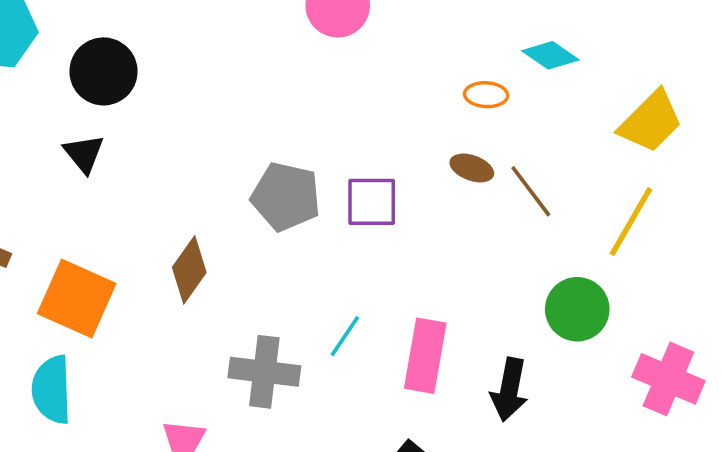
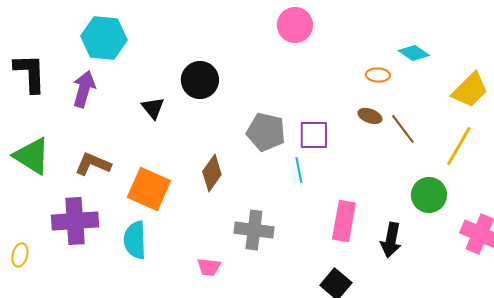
black circle: (104, 71) -> (200, 80), moved
cyan line: (345, 336) -> (299, 170), moved, turned -45

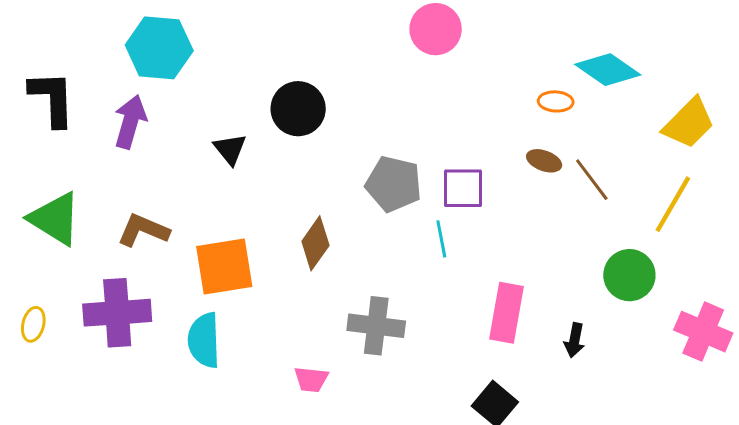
cyan diamond: (414, 53) -> (608, 70), size x1.4
orange square: (149, 189) -> (224, 266), turned -33
black arrow: (391, 240) -> (574, 340), size x0.7
yellow ellipse: (20, 255) -> (33, 324), moved

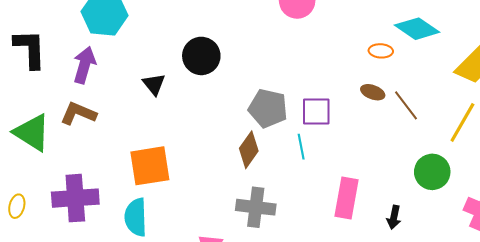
brown L-shape: (143, 230) -> (78, 113), moved
brown diamond: (315, 243) -> (249, 150), moved

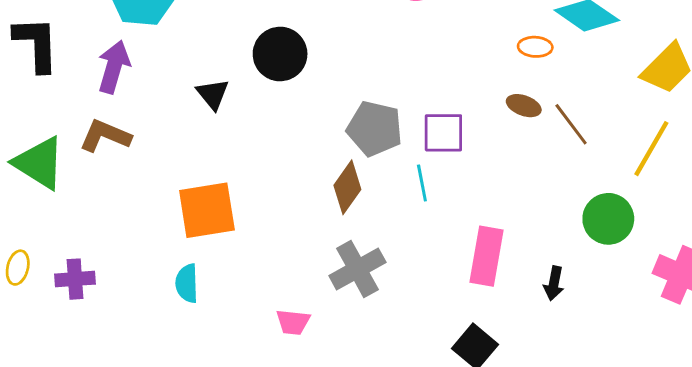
purple cross: (75, 198) -> (75, 279), moved, size x0.6
gray cross: (256, 207) -> (357, 269), turned -36
cyan semicircle: (136, 217) -> (187, 283), size x0.7

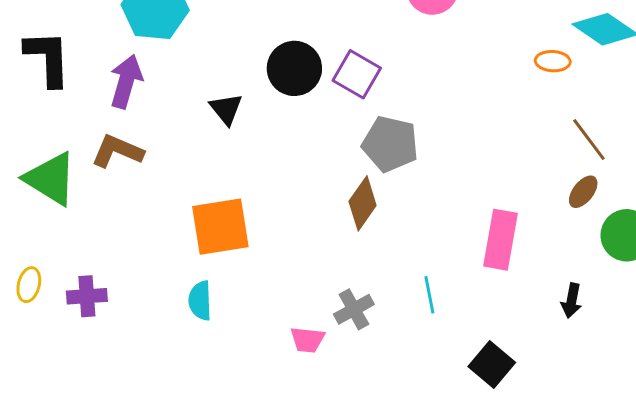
brown ellipse: (524, 106) -> (583, 192), moved, turned -72
purple square: (443, 133) -> (357, 74), moved, turned 30
cyan line: (422, 183) -> (429, 295), moved
pink rectangle: (486, 256) -> (500, 240), moved
gray cross: (357, 269) -> (354, 309), moved, size x0.7

